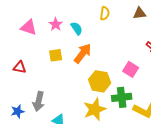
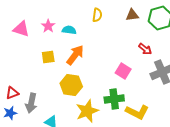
cyan semicircle: (77, 28) -> (69, 30), turned -48
red triangle: (20, 67) -> (12, 93), moved, turned -32
yellow hexagon: (100, 81) -> (71, 85), moved

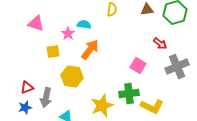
pink star: (48, 26) -> (68, 34), moved
yellow square: (48, 57) -> (53, 52), moved
yellow hexagon: (71, 85) -> (72, 77), moved

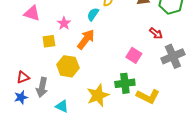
cyan semicircle: (84, 25) -> (93, 14), moved, turned -64

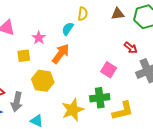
yellow L-shape: (148, 96) -> (123, 111), turned -40

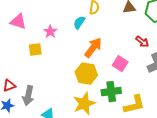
orange arrow: (61, 54) -> (93, 48), moved
yellow hexagon: (43, 81) -> (86, 74), moved

